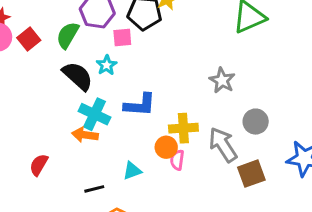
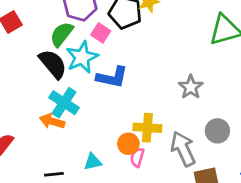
green semicircle: (68, 35) -> (62, 34), moved
pink square: (122, 38) -> (101, 33), turned 30
cyan star: (107, 65) -> (82, 57), size x1.6
blue L-shape: (140, 105) -> (112, 77), moved

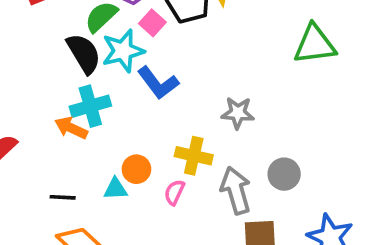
blue L-shape: (112, 77) -> (158, 83), turned 32
gray star: (191, 87) -> (238, 113), moved, turned 30
cyan cross: (64, 103) -> (90, 106), turned 32
orange circle: (128, 144) -> (136, 169), moved

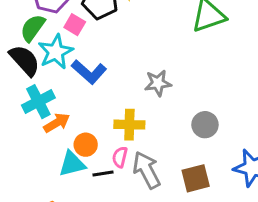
orange arrow: (71, 128) -> (57, 123), moved, turned 136
cyan triangle: (116, 189) -> (72, 164), size x1.4
gray arrow: (236, 190) -> (147, 170), moved
black line: (63, 197) -> (103, 174), moved

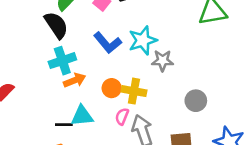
cyan star: (56, 52) -> (143, 40), moved
orange circle: (86, 145) -> (112, 88), moved
black line: (103, 174) -> (64, 125), moved

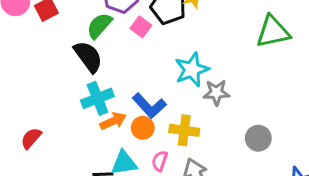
blue L-shape: (108, 43) -> (149, 106), moved
orange circle: (112, 88) -> (143, 128), moved
pink semicircle: (122, 116) -> (160, 161), moved

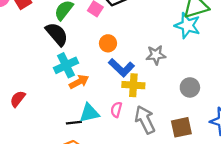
cyan star: (192, 70) -> (187, 25), moved, turned -30
blue L-shape: (149, 106) -> (121, 68), moved
orange circle: (143, 128) -> (108, 43), moved

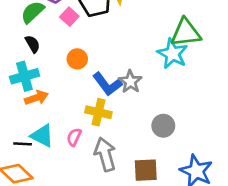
black semicircle: (57, 34) -> (33, 44), moved, size x0.6
gray star: (156, 55) -> (130, 82), turned 30
blue L-shape: (121, 68) -> (107, 84), moved
cyan triangle: (89, 113) -> (42, 136), turned 30

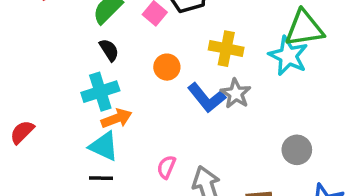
yellow cross: (98, 112) -> (226, 49), moved
gray circle: (163, 126) -> (297, 150), moved
cyan triangle: (42, 136) -> (104, 146), moved

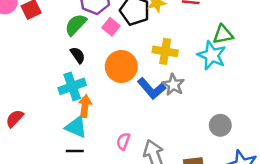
green triangle: (304, 28) -> (223, 34), size x0.7
orange circle: (167, 67) -> (121, 67), size x1.6
orange arrow: (117, 118) -> (85, 106), turned -60

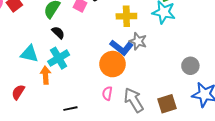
orange circle: (121, 67) -> (112, 64), moved
orange arrow: (85, 106) -> (46, 75), moved
gray circle: (220, 125) -> (190, 66), moved
cyan triangle: (76, 127) -> (29, 54), moved

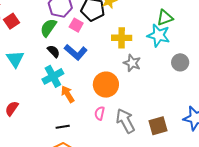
blue L-shape: (122, 48) -> (76, 52), moved
cyan triangle: (29, 54) -> (15, 59), moved, turned 42
gray circle: (190, 66) -> (180, 62), moved
orange arrow: (46, 75) -> (68, 94), moved, turned -30

